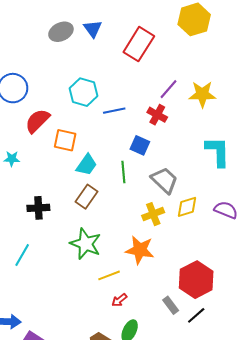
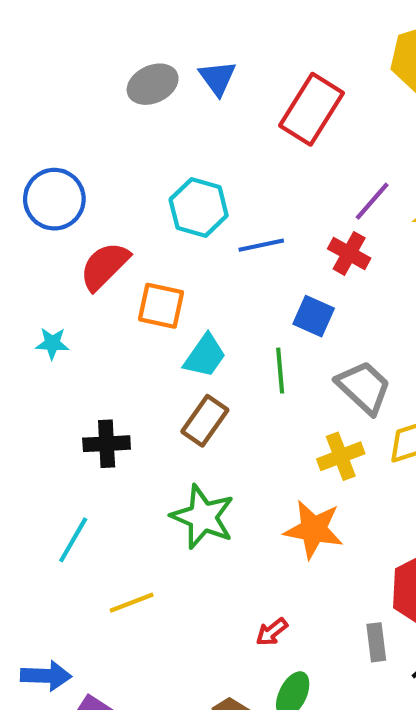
yellow line: (109, 275) -> (132, 603), moved
gray rectangle: (171, 305) -> (376, 642), turned 30

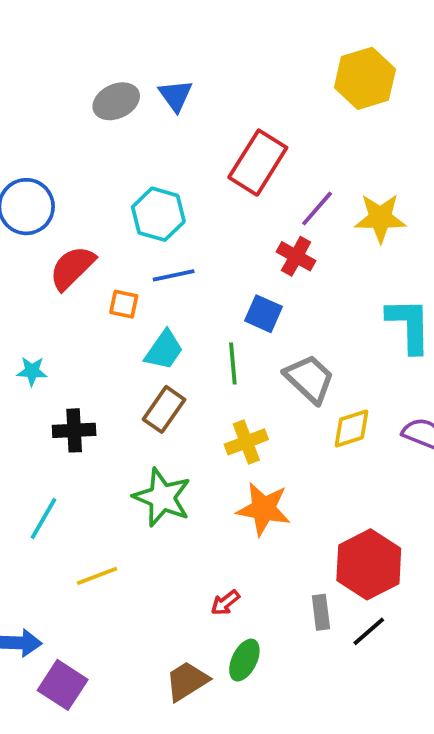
red rectangle: (311, 109) -> (258, 163), moved
blue line: (261, 245) -> (174, 275), moved
orange square: (161, 306) -> (124, 304), size x0.7
cyan star: (52, 343) -> (32, 371), moved
yellow cross: (341, 456) -> (246, 442), moved

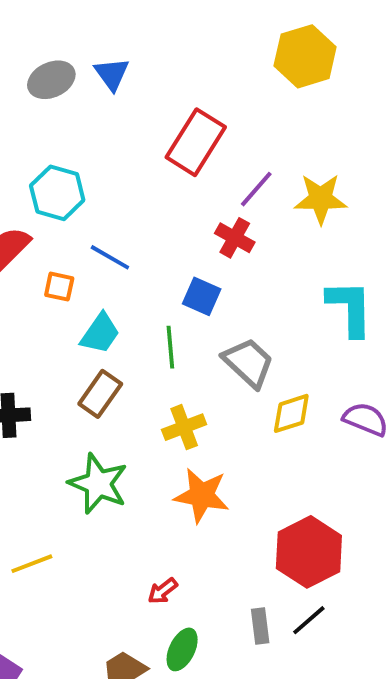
cyan hexagon: (158, 214) -> (57, 193), moved
blue line: (174, 275) -> (110, 257), turned 42
gray rectangle: (321, 612) -> (260, 626), moved

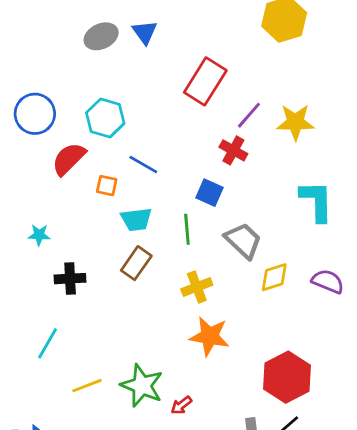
cyan trapezoid: (100, 333) -> (136, 219), turned 48
green star: (98, 484) -> (142, 386), moved

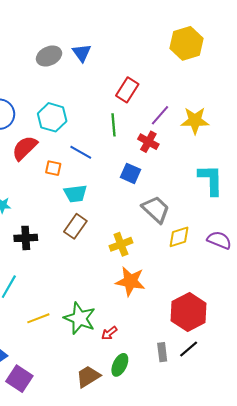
red rectangle: (205, 81) -> (127, 90), size x0.7
green line: (187, 229) -> (113, 125), moved

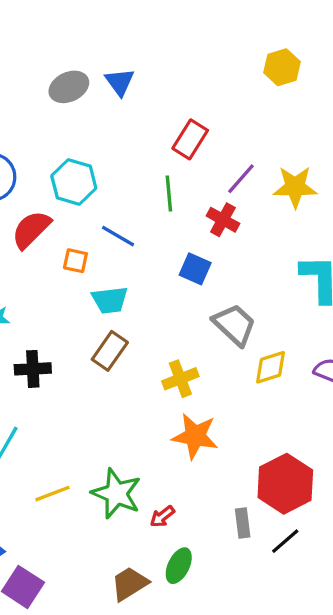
yellow hexagon: (186, 43) -> (282, 67), size x0.7
gray rectangle: (162, 352) -> (243, 523), moved

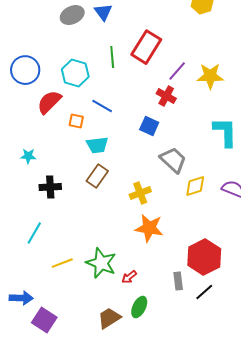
red rectangle: (190, 139) -> (146, 47), size x1.4
green line: (169, 193) -> (112, 57), moved

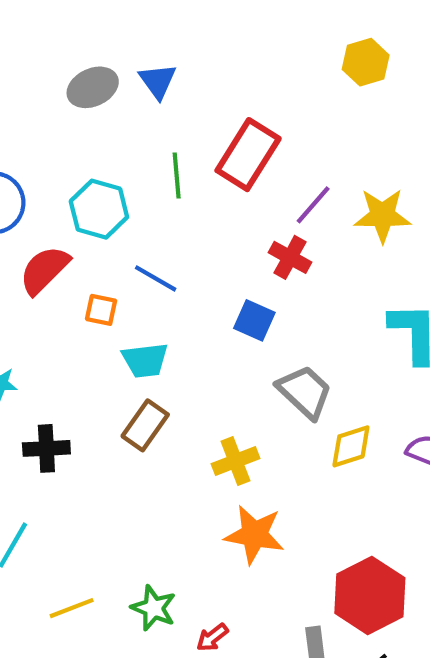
green star: (101, 263) -> (154, 608), size x0.7

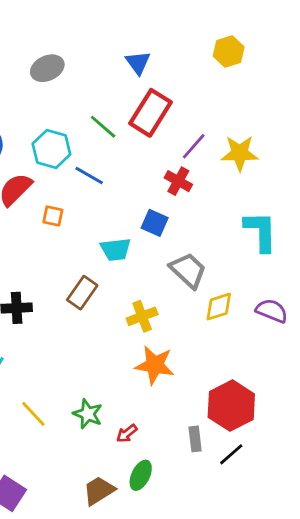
blue triangle: (158, 81) -> (138, 63), moved
green line: (177, 176) -> (103, 127), turned -44
blue line: (156, 278) -> (89, 176), moved
cyan trapezoid: (145, 360) -> (116, 249), moved
yellow line: (72, 608) -> (33, 414), turned 68

